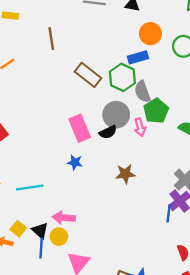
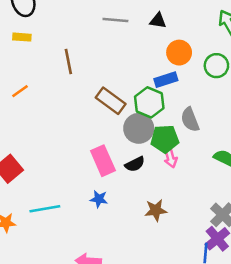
gray semicircle: (142, 92) -> (190, 120), moved
green pentagon: (156, 111) -> (165, 139), moved, turned 30
gray circle: (116, 115) -> (139, 128), moved
cyan line: (30, 187) -> (45, 209), moved

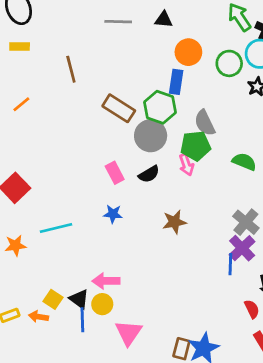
blue rectangle: (166, 80) -> (176, 82), turned -60
green pentagon: (165, 139) -> (195, 146), moved
pink rectangle: (103, 161) -> (115, 173), size x0.7

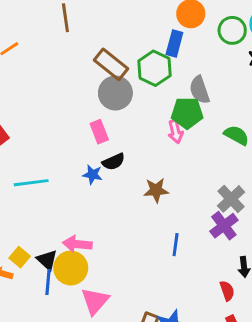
gray circle: (151, 136) -> (115, 93), moved
black semicircle: (149, 174) -> (114, 162), moved
blue line: (230, 264) -> (176, 245), moved
yellow circle: (102, 304) -> (71, 268), size x1.5

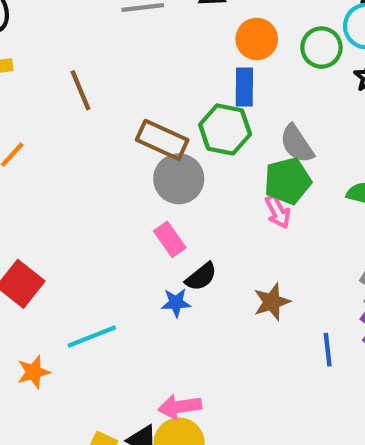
blue line: (176, 245) -> (328, 350), moved

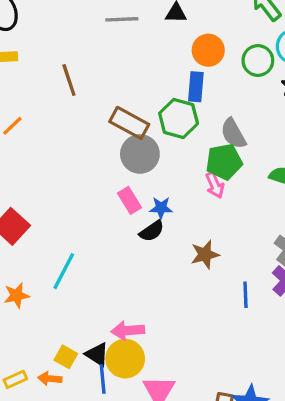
blue star: (176, 303) -> (161, 208), moved
cyan line: (92, 336) -> (64, 271), turned -45

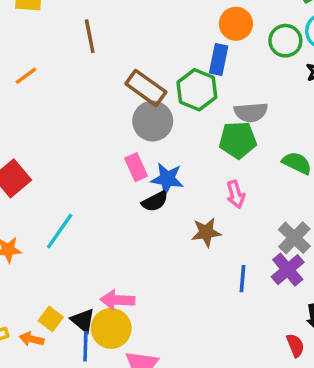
gray semicircle: (233, 134) -> (251, 112), turned -72
pink arrow: (215, 185) -> (236, 194), moved
blue star: (161, 208) -> (167, 179), size x1.4

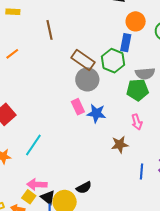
black semicircle: (155, 201) -> (84, 188), moved
pink arrow: (117, 300) -> (37, 184), moved

